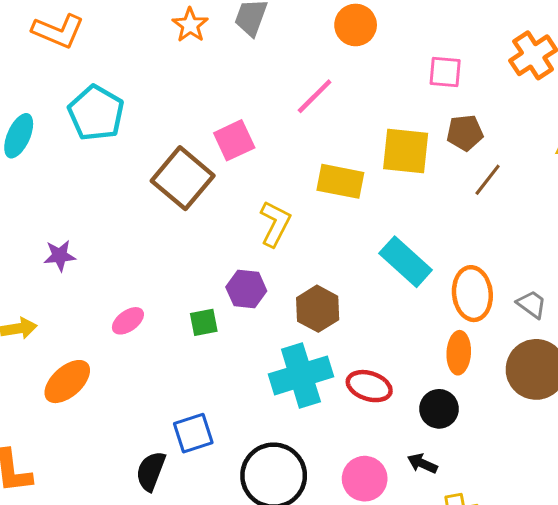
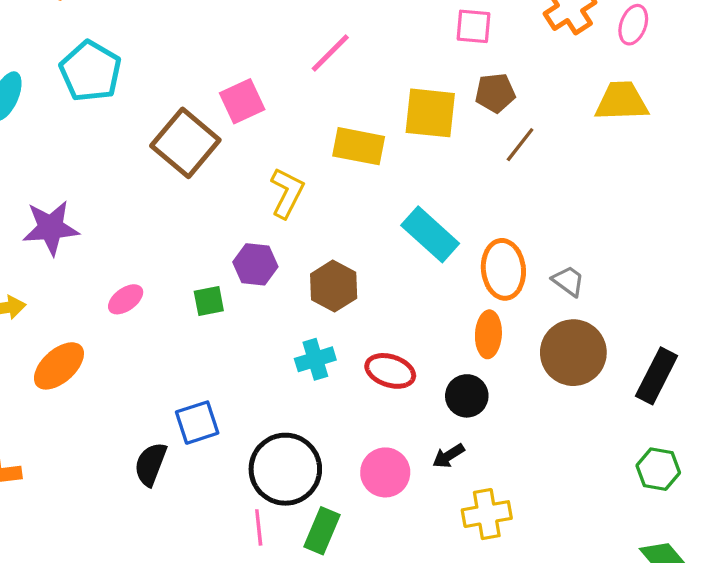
purple star: (60, 256) -> (51, 228), size x1.6
cyan cross: (301, 375) -> (315, 359), size x0.6
black arrow: (422, 463) -> (448, 456), turned -56

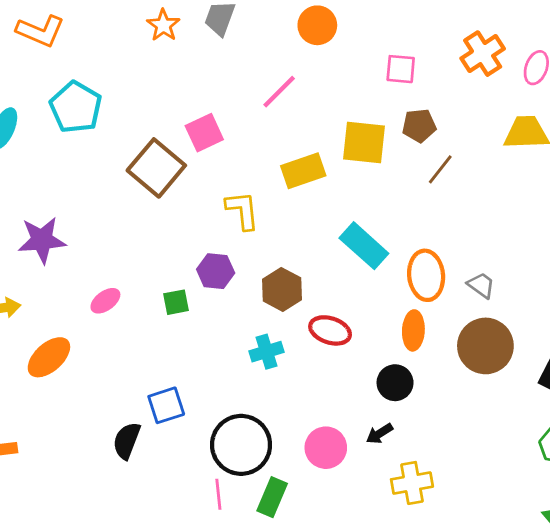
yellow rectangle: (359, 146) -> (303, 171), turned -30
yellow L-shape: (287, 193) -> (242, 210), turned -33
red ellipse: (390, 371) -> (330, 330), moved

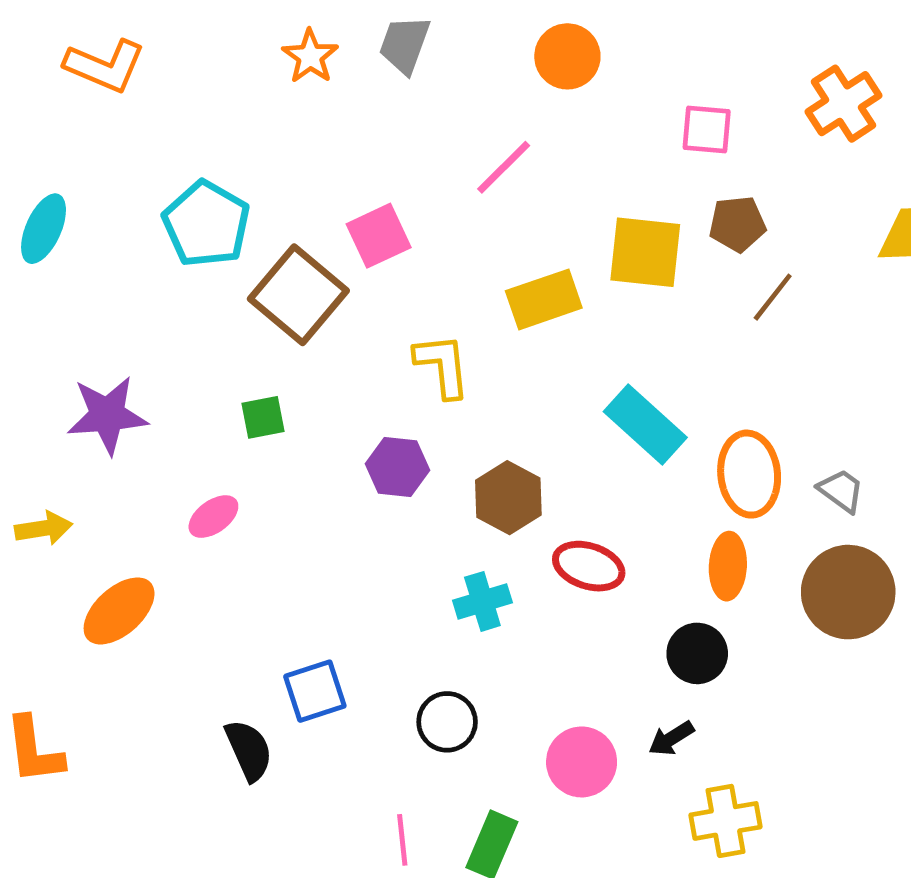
cyan pentagon: (76, 107) -> (206, 224), moved
green square: (176, 302) -> (263, 417), moved
black semicircle: (127, 441) -> (249, 750), turned 135
black circle: (241, 445) -> (447, 722), moved, size x0.6

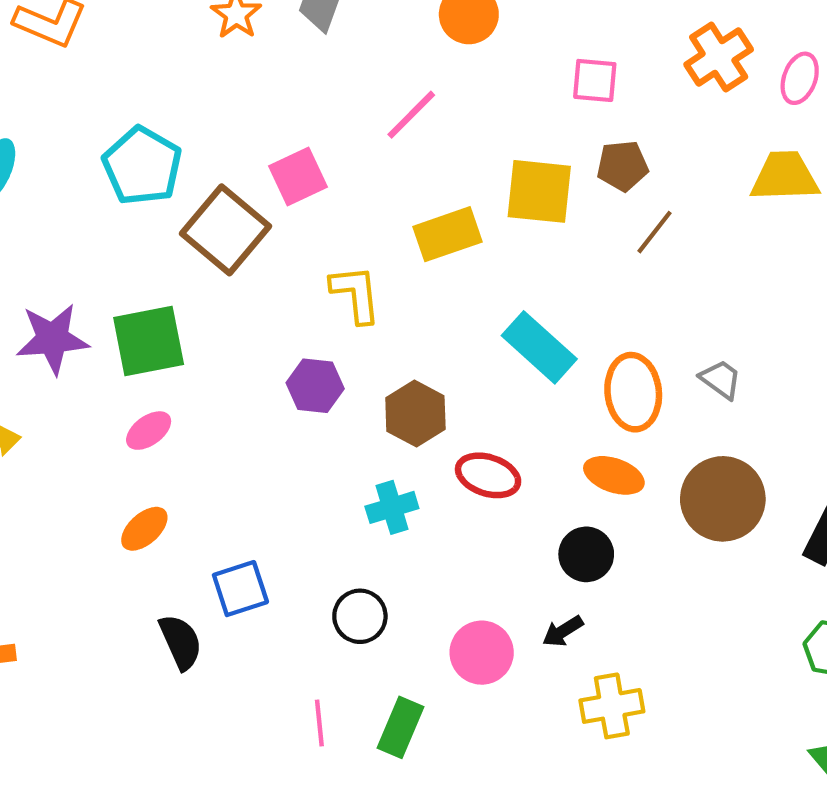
green square: (263, 417) -> (149, 341), moved, size x1.8
gray trapezoid: (841, 491) -> (721, 379), moved
orange ellipse: (728, 566) -> (614, 475), turned -74
orange ellipse: (119, 611) -> (144, 529), moved, size x0.7

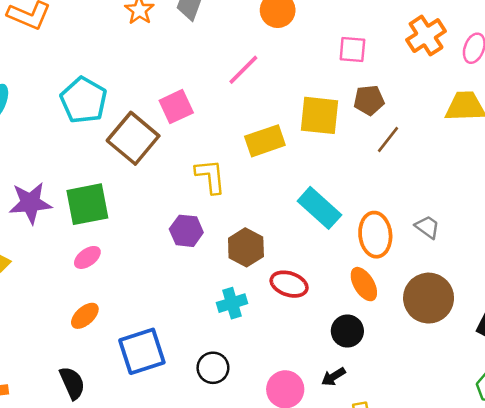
orange ellipse: (614, 475) -> (364, 284), turned 40
blue square: (240, 589) -> (142, 351), size x1.4
black semicircle: (181, 642) -> (72, 383), moved

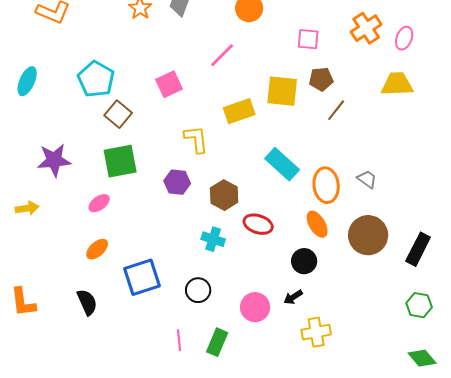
brown square: (133, 138) -> (118, 114), moved, size x0.7
green square: (87, 204) -> (120, 161), moved
cyan cross: (232, 303) -> (213, 239), turned 35

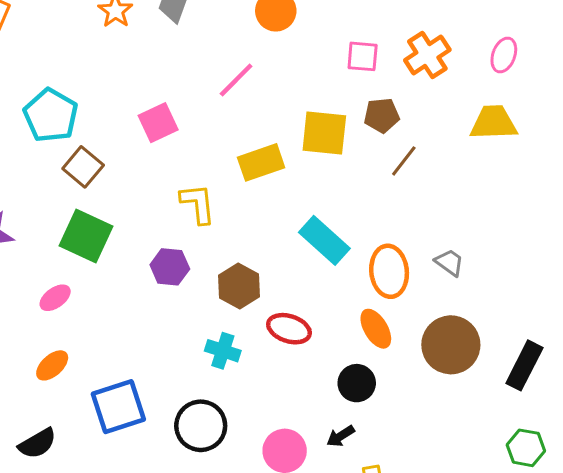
orange cross: (366, 28) -> (427, 55), moved
green square: (120, 161) -> (86, 236), turned 36
black circle: (198, 290) -> (201, 426), size x1.4
black semicircle: (87, 302) -> (37, 443), turned 84

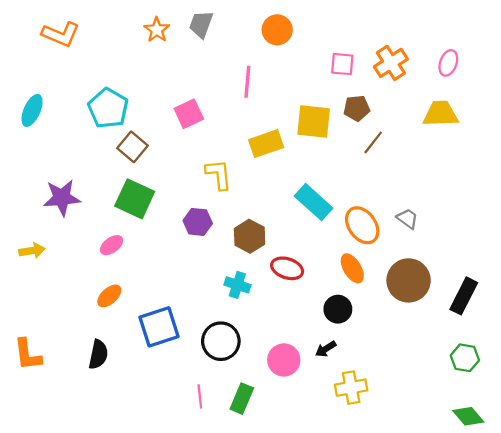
pink line: (236, 80) -> (247, 82), turned -40
orange ellipse: (389, 271) -> (362, 225), turned -30
black semicircle: (37, 443) -> (98, 354), turned -48

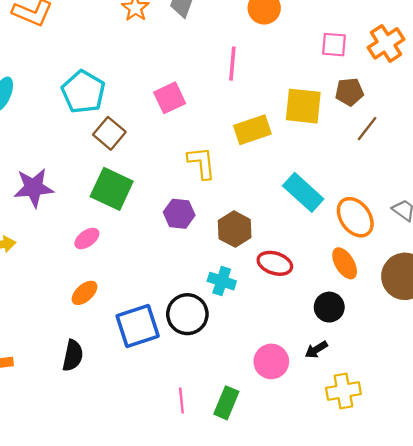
black circle: (221, 341) -> (187, 314), moved

